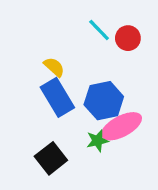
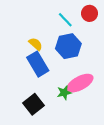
red circle: (128, 38) -> (90, 13), moved
blue hexagon: (104, 101) -> (68, 46), moved

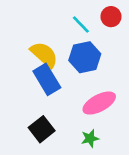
yellow semicircle: (36, 44) -> (44, 55), size x1.6
green star: (64, 93) -> (90, 138), moved

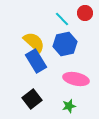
pink ellipse: (99, 103) -> (76, 79), turned 40

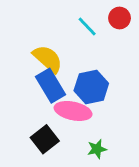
blue hexagon: (65, 44) -> (91, 87), moved
pink ellipse: (76, 79) -> (73, 111), moved

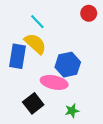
cyan line: (87, 26) -> (37, 22), moved
blue rectangle: (50, 86) -> (17, 56), moved, turned 40

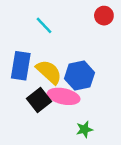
yellow semicircle: (35, 44) -> (49, 72), moved
black square: (33, 103) -> (39, 100), moved

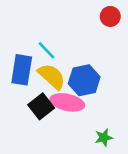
cyan line: (44, 25) -> (46, 50), moved
green star: (84, 129) -> (104, 138), moved

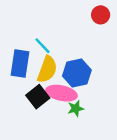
yellow semicircle: (52, 76) -> (47, 69), turned 68
green star: (104, 138) -> (76, 109), moved

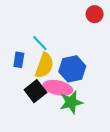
blue rectangle: (20, 63) -> (19, 60), size x0.6
green star: (76, 109) -> (71, 102), size x1.5

